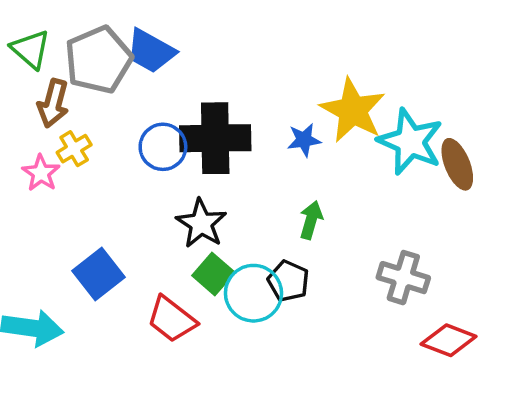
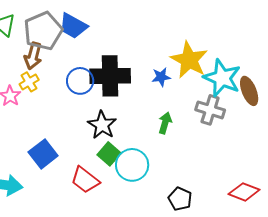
brown arrow: (53, 103) -> (33, 56), moved
gray cross: (403, 278) -> (210, 110), moved
black pentagon: (288, 281) -> (180, 199), moved

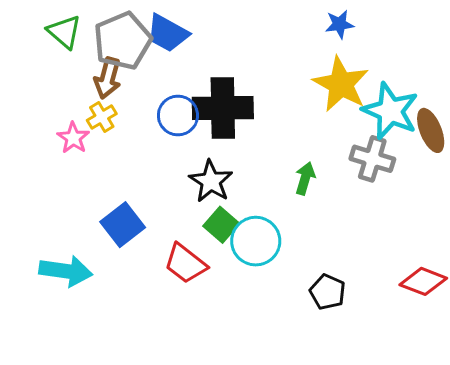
blue star: (161, 77) -> (339, 24), moved

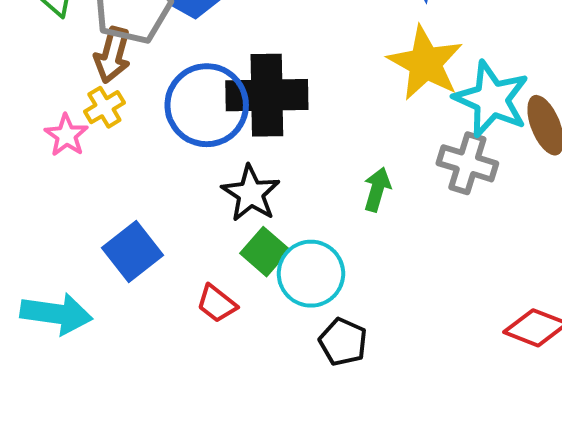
blue circle: (178, 115) -> (207, 105), size x1.5
red trapezoid: (185, 264) -> (217, 304), size x0.7
black pentagon: (327, 292) -> (343, 342), moved

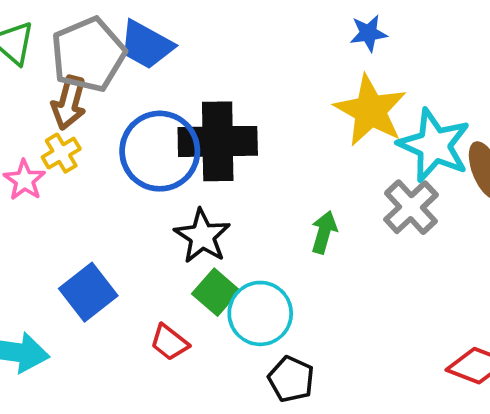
gray cross: (467, 163) -> (411, 207), turned 30

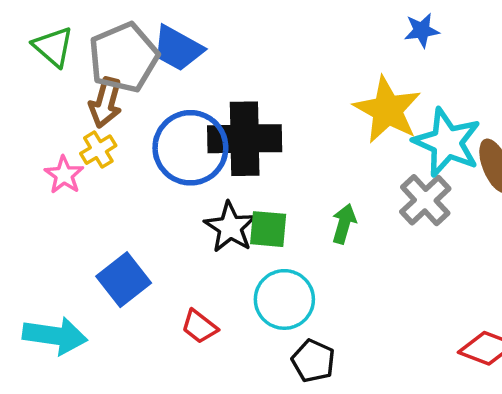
blue star: (368, 33) -> (422, 30), moved
green square: (216, 292) -> (268, 229), moved, turned -36

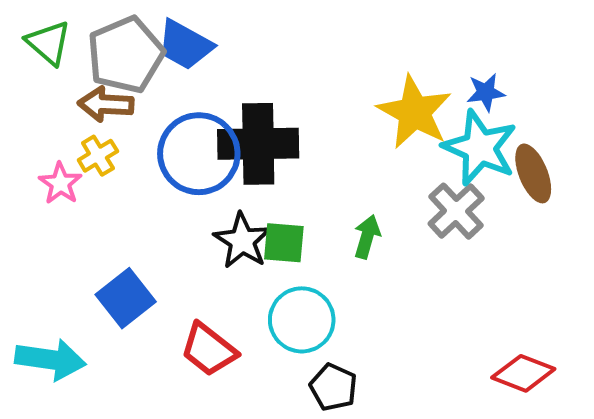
blue star: (422, 30) -> (486, 92), moved
brown arrow: (106, 103) -> (106, 104), turned 78
red trapezoid: (199, 327) -> (209, 350), size x1.4

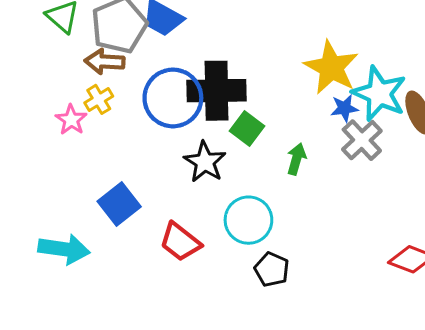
blue star: (486, 92) -> (344, 108), moved
green square: (284, 243) -> (247, 128), moved, turned 32

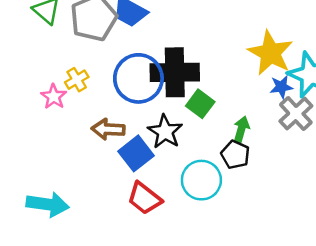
brown arrow: (105, 62) -> (108, 129), moved
blue square: (119, 204) -> (136, 153), moved
black pentagon: (272, 269) -> (235, 155), moved

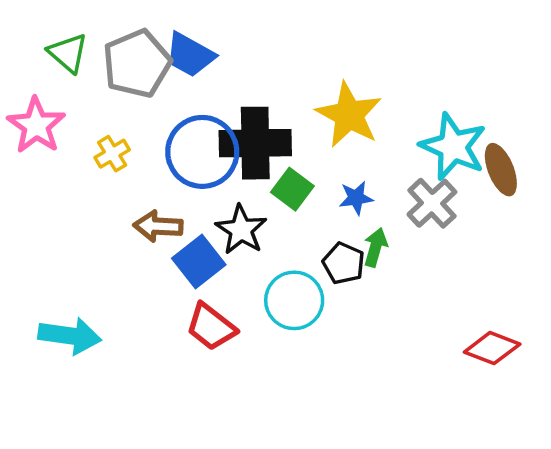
yellow star: (270, 53) -> (349, 115), moved
blue star: (281, 87) -> (356, 198), moved
pink star: (54, 97) -> (36, 125), moved, size x1.5
green arrow: (241, 129) -> (375, 247), moved

